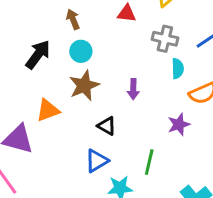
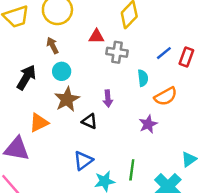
gray cross: (165, 39) -> (117, 52), moved
black triangle: (107, 126) -> (89, 121), moved
green line: (149, 162) -> (132, 170), moved

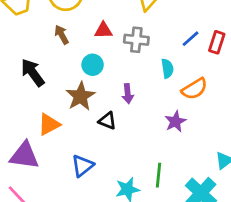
red triangle: (96, 36) -> (103, 30), moved
cyan circle: (62, 71) -> (93, 65), moved
black arrow: (26, 77) -> (33, 73), turned -65
blue triangle: (83, 161) -> (82, 166), moved

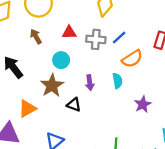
blue line: (191, 39) -> (119, 37), moved
cyan semicircle: (167, 68) -> (117, 81), moved
orange semicircle: (194, 89) -> (132, 59), moved
purple star: (175, 121) -> (143, 104), moved

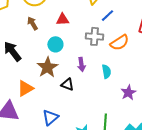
blue line: (119, 37) -> (108, 16), moved
gray cross: (96, 39) -> (94, 36), moved
cyan semicircle: (117, 81) -> (106, 72), moved
purple star: (143, 104) -> (128, 93), moved

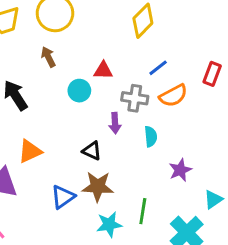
blue line: (108, 16) -> (158, 68), moved
red triangle: (63, 19) -> (103, 70), moved
gray cross: (94, 36) -> (135, 98), moved
brown star: (47, 67) -> (98, 187), moved, turned 30

